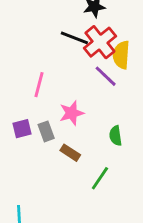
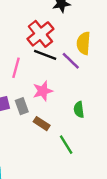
black line: (74, 38) -> (45, 55), moved
red cross: (100, 42) -> (40, 34), moved
green line: (100, 178) -> (66, 145), turned -66

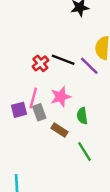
red cross: (40, 34) -> (40, 63), moved, size x0.6
pink line: (16, 68) -> (33, 98), moved
green semicircle: (79, 110) -> (82, 116), moved

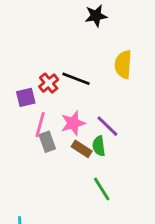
purple line: (89, 66) -> (107, 126), moved
purple square: (19, 110) -> (26, 97), moved
brown rectangle: (60, 130) -> (82, 149), moved

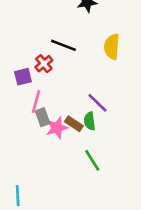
black line: (76, 79) -> (63, 45), moved
pink star: (73, 123) -> (57, 128), moved

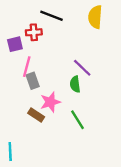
red cross: (44, 64) -> (34, 32), turned 35
brown rectangle: (74, 124) -> (36, 115), moved
pink star: (57, 128) -> (50, 102), moved

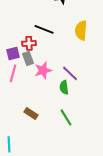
pink line: (27, 67) -> (13, 73), moved
gray rectangle: (33, 81) -> (28, 58), moved
pink star: (50, 102) -> (43, 70), moved

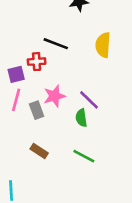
gray rectangle: (28, 58) -> (37, 110), moved
green line: (66, 117) -> (84, 156), turned -30

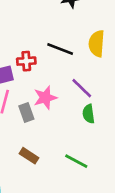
black line: (56, 44) -> (60, 49), moved
purple line: (89, 100) -> (82, 88), moved
green semicircle: (81, 118) -> (89, 114), moved

